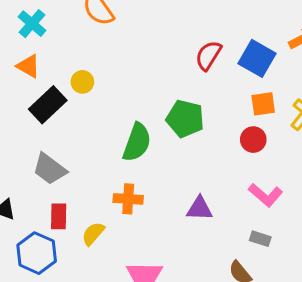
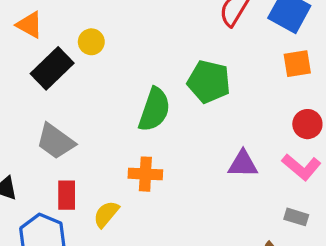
red circle: (253, 140) -> (307, 124), moved
purple triangle: (200, 208) -> (243, 164), moved

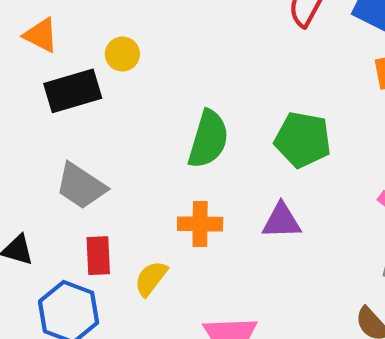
black rectangle: (52, 68) -> (73, 91), turned 30
green pentagon: (209, 82) -> (303, 140), moved
purple triangle: (243, 164) -> (282, 221), moved

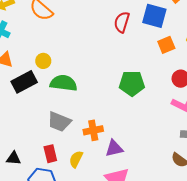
green semicircle: (208, 139) -> (64, 83), moved, turned -88
gray trapezoid: (81, 186) -> (59, 122), moved
purple triangle: (282, 221) -> (114, 148), moved

